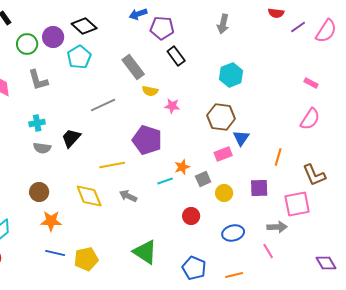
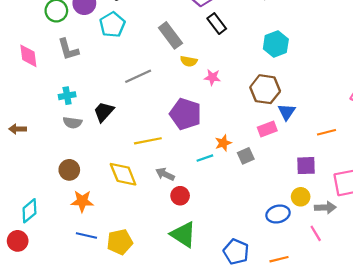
orange line: (278, 157) -> (326, 132), turned 60
yellow circle: (224, 193) -> (301, 197), moved
red circle: (191, 216) -> (180, 196), moved

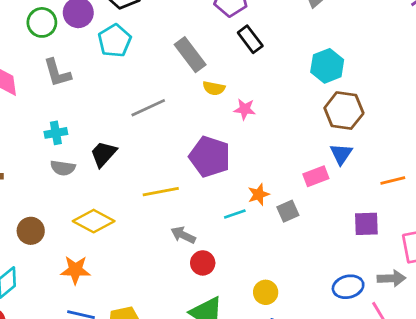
brown hexagon: (265, 89) -> (344, 111), moved
brown circle: (69, 170) -> (31, 231), moved
yellow diamond: (123, 174) -> (94, 221), moved, turned -40
yellow circle: (301, 197) -> (266, 292), moved
blue ellipse: (278, 214) -> (348, 287), moved

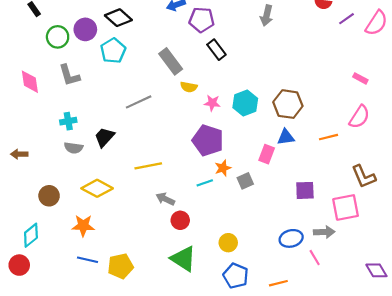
cyan hexagon: (327, 66) -> (245, 103), moved
blue triangle: (341, 154) -> (286, 137), turned 48
purple pentagon: (210, 157) -> (208, 140), moved
pink rectangle: (316, 176) -> (267, 154), turned -48
orange line: (393, 180) -> (328, 137), moved

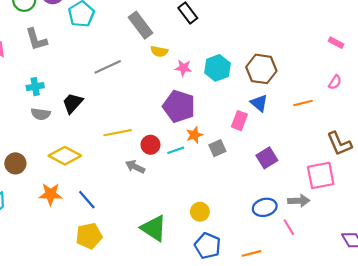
pink semicircle: (359, 117) -> (335, 82), size x0.6
blue triangle: (286, 137) -> (259, 103), turned 48
purple square: (305, 190) -> (267, 158), moved, turned -30
red circle: (180, 220) -> (150, 145), moved
blue line: (87, 260) -> (87, 200), moved, turned 36

